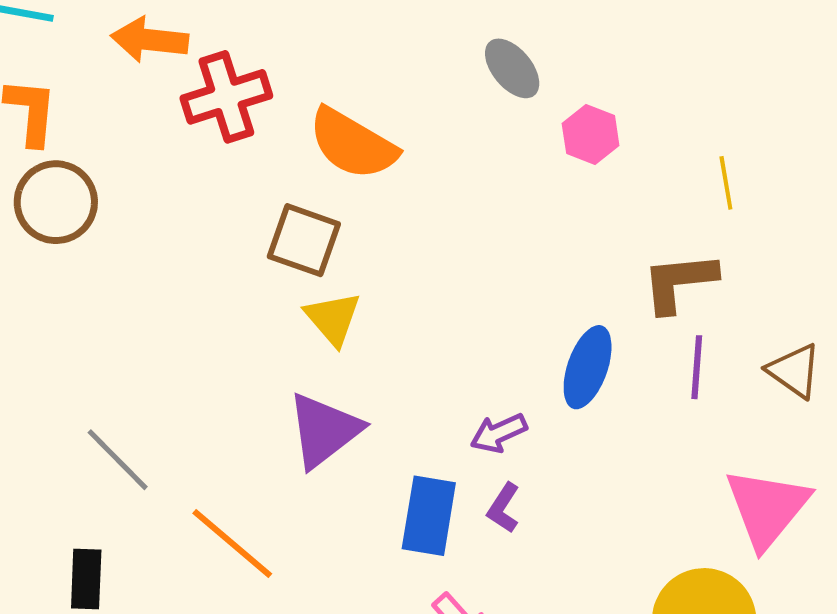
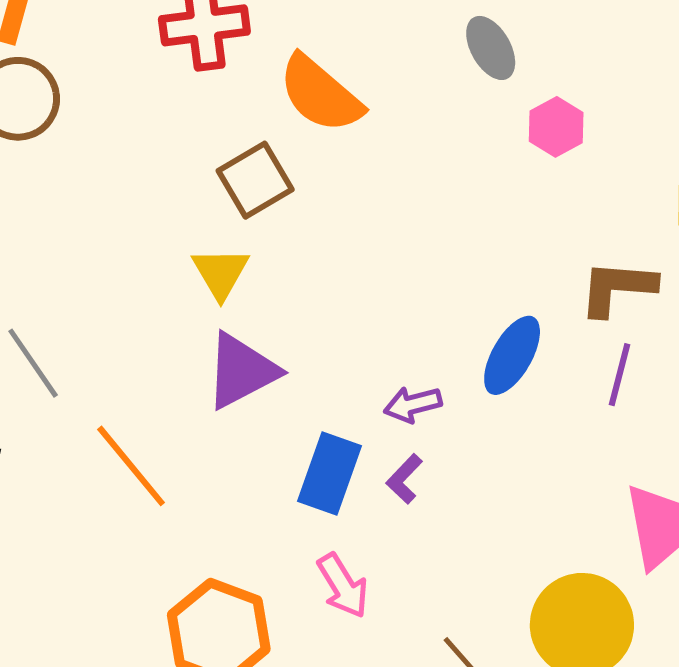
brown square: (304, 240) -> (255, 180), turned 30
yellow triangle: (333, 319) -> (220, 273), moved

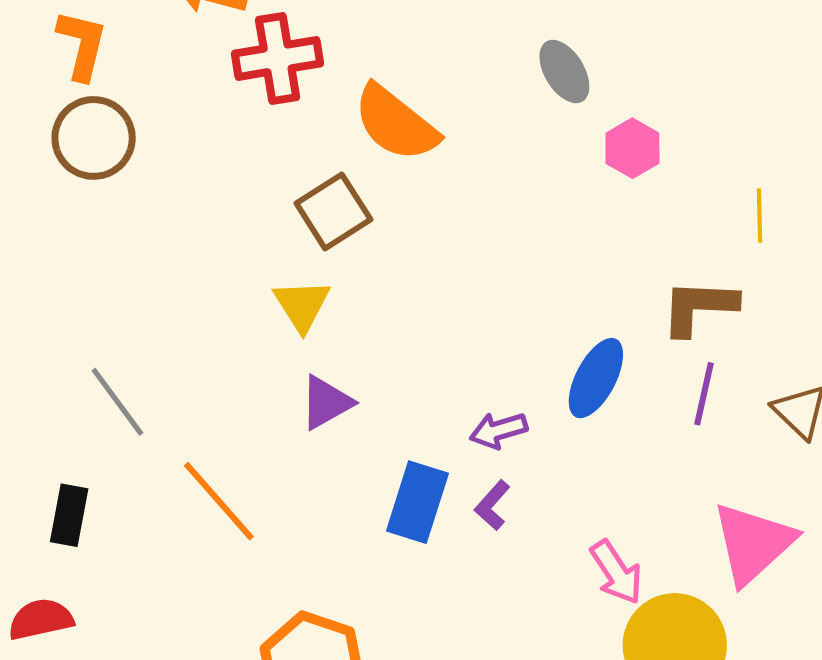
purple triangle: (242, 371) -> (326, 402), size x0.7
pink arrow: (343, 586) -> (616, 572), moved

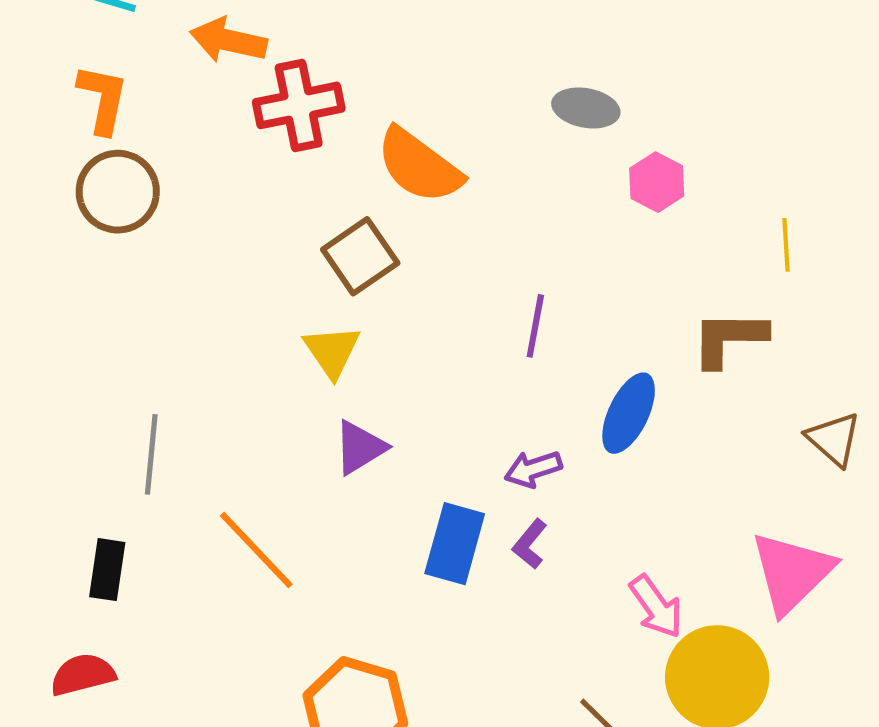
gray ellipse: (564, 72) -> (586, 108), turned -46
purple line: (704, 394) -> (535, 326), moved
gray line: (117, 402) -> (151, 454), turned 44

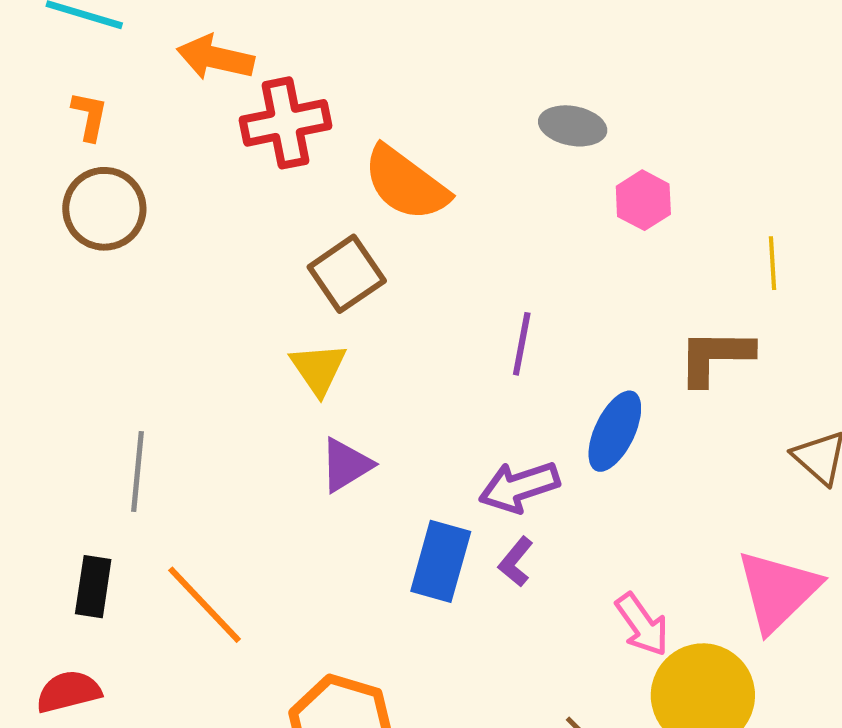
orange L-shape: (103, 99) -> (90, 116), size x0.7
purple arrow: (533, 469) -> (519, 487), size x1.4
orange line: (256, 550) -> (205, 605), moved

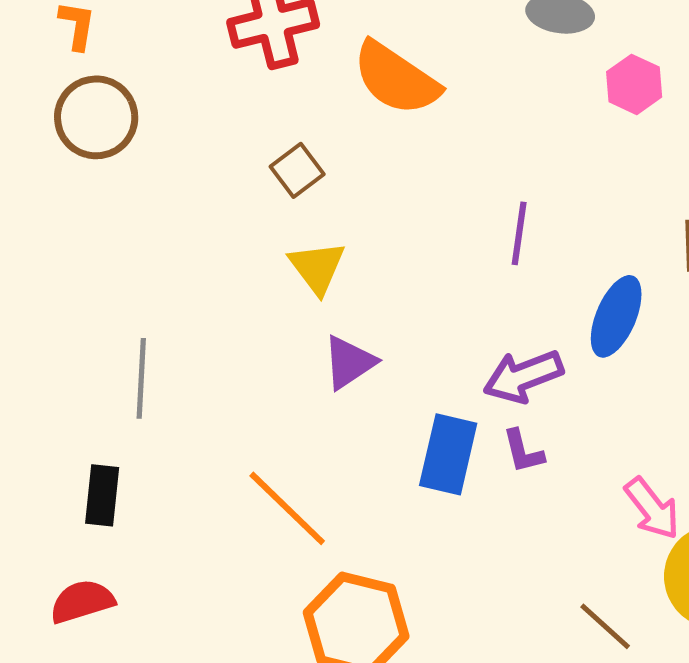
brown square: (347, 274) -> (297, 170), moved, size x0.7
purple L-shape: (516, 562) -> (523, 451), turned -51
orange line: (205, 605) -> (287, 508), moved

